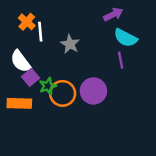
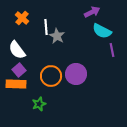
white line: (40, 32) -> (46, 27), moved
purple line: (121, 60) -> (112, 50), moved
purple square: (30, 77) -> (19, 70), moved
green star: (48, 86) -> (39, 104), moved

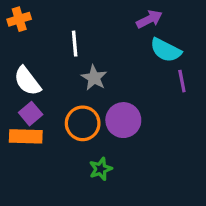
orange cross: (22, 18) -> (19, 19), moved, turned 32
gray star: (57, 36) -> (94, 78), moved
green star: (39, 104) -> (101, 169), moved

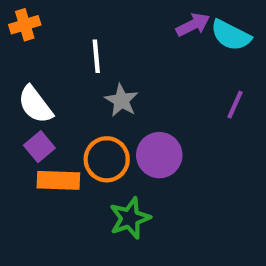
cyan semicircle: (166, 50) -> (231, 35), moved
purple line: (182, 81) -> (235, 105), turned 35
orange rectangle: (26, 136) -> (58, 180), moved
green star: (101, 169) -> (130, 218), size x1.4

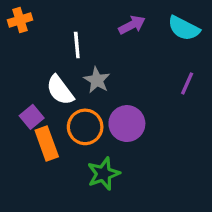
purple arrow: (193, 25) -> (132, 25), moved
white semicircle: (35, 105) -> (60, 90), moved
orange rectangle: (58, 180) -> (47, 144), turned 68

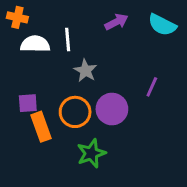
orange cross: (20, 20) -> (17, 17), turned 30
purple line: (187, 83) -> (152, 87), moved
white semicircle: (60, 90) -> (35, 44), moved, turned 128
purple square: (32, 117) -> (28, 103), turned 36

